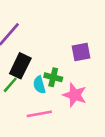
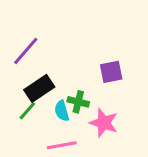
black rectangle: (20, 66) -> (39, 88), turned 30

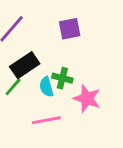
purple square: (111, 72) -> (70, 29), moved

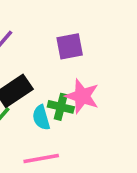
pink star: (87, 98) -> (82, 96), moved

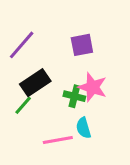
cyan semicircle: (41, 118) -> (83, 128), moved

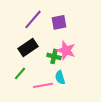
purple line: (22, 45) -> (33, 19), moved
green line: (23, 105) -> (20, 73), moved

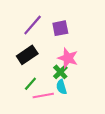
green cross: (54, 56) -> (60, 72), moved, turned 32
green line: (20, 73) -> (30, 84), moved

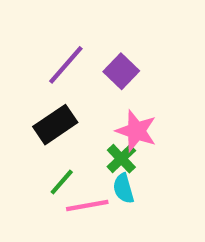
purple square: (60, 28) -> (121, 71), turned -35

